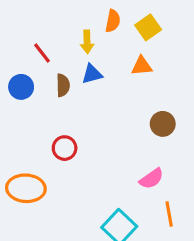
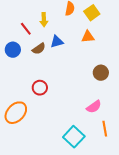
yellow arrow: (87, 42) -> (44, 20), moved
brown semicircle: (63, 85) -> (39, 49), turned 56
orange ellipse: (26, 188) -> (16, 113), turned -50

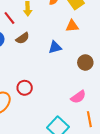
blue triangle: (57, 42) -> (55, 47), moved
red circle: (40, 88) -> (25, 88), moved

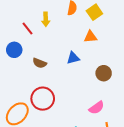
brown semicircle: (23, 38) -> (40, 63), moved, turned 56
red circle: (25, 88) -> (43, 99), size x1.5

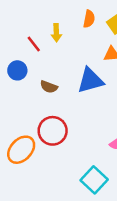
blue triangle: (73, 58) -> (90, 81), size x1.6

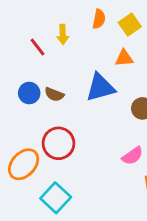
blue circle: (17, 70) -> (29, 93), moved
cyan square: (94, 180) -> (56, 198), moved

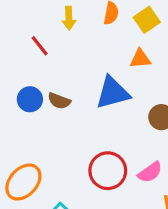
yellow arrow: (63, 34) -> (69, 18), moved
red circle: (58, 143) -> (108, 171), moved

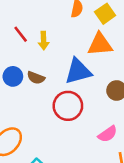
yellow arrow: (69, 18) -> (44, 41), moved
orange triangle: (140, 59) -> (100, 44), size x1.5
red circle: (108, 171) -> (68, 106), moved

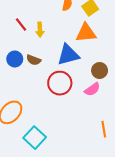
pink semicircle: (108, 134) -> (92, 89), moved

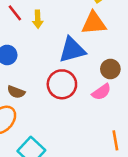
brown semicircle: (34, 60) -> (16, 92), moved

